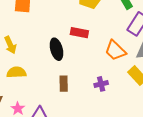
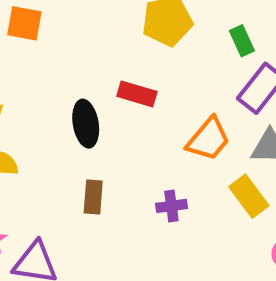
orange trapezoid: (115, 51) -> (208, 139), turned -100

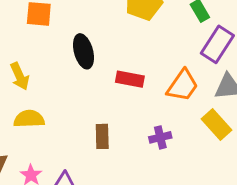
red rectangle: (137, 94) -> (130, 79), moved
black ellipse: (86, 124) -> (83, 51), moved

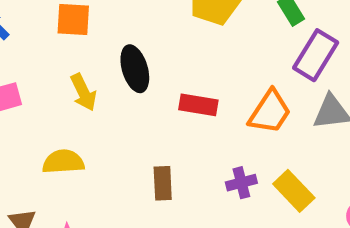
yellow arrow: (20, 76) -> (83, 92), moved
yellow rectangle: (216, 124) -> (294, 191), moved

